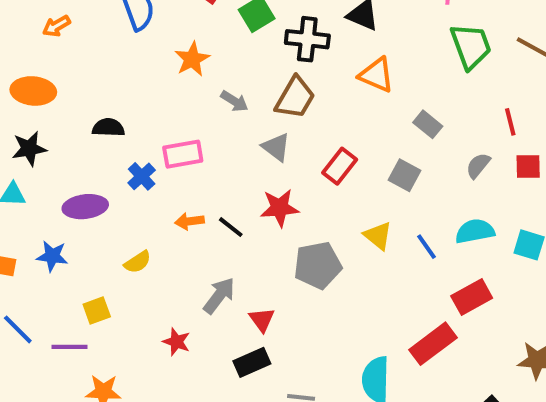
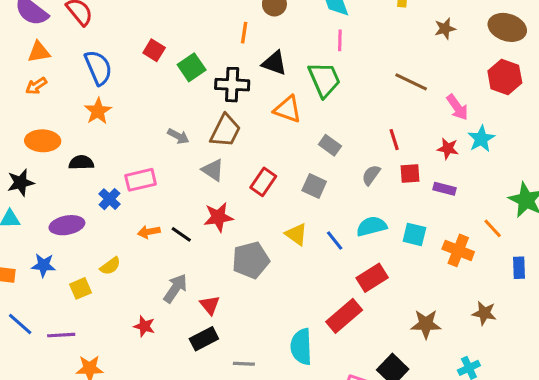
green trapezoid: (471, 46) -> (324, 80), moved
orange star: (192, 59) -> (98, 111), moved
orange ellipse: (33, 91) -> (43, 141), moved
yellow square: (97, 310) -> (81, 288), moved

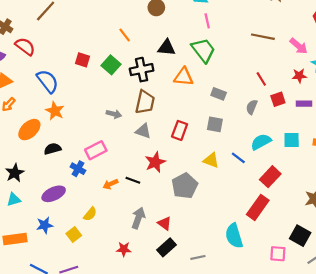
orange line: (244, 33) -> (125, 35), moved, turned -32
orange ellipse: (43, 141) -> (29, 130), moved, turned -30

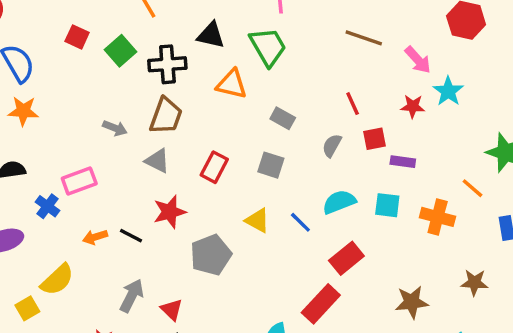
purple rectangle: (304, 104) -> (403, 162), moved
orange star: (55, 111) -> (23, 111), turned -30
yellow semicircle: (90, 214) -> (57, 280), size x1.5

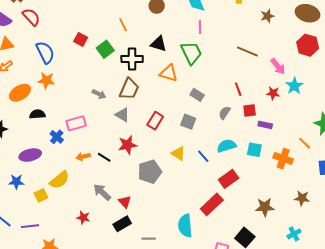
gray arrow: (132, 296) -> (102, 192), turned -78

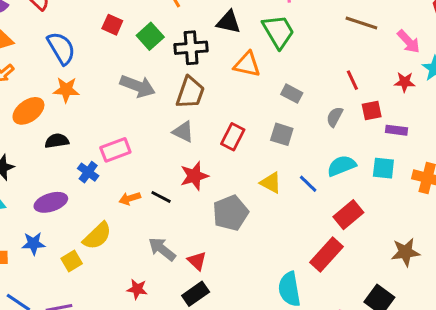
gray arrow: (99, 94) -> (138, 86), moved, size x1.6

